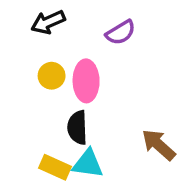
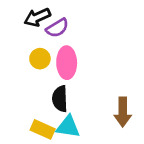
purple semicircle: (121, 33) -> (57, 28), moved
brown arrow: (159, 145) -> (123, 112), turned -132

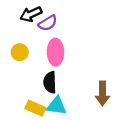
yellow circle: (40, 59) -> (20, 52), moved

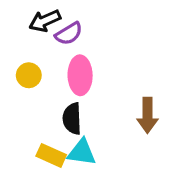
brown arrow: (102, 94) -> (147, 115), moved

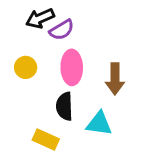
brown arrow: (147, 115) -> (115, 79), moved
cyan triangle: (82, 152) -> (99, 124), moved

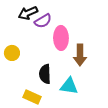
yellow circle: (26, 67) -> (12, 53), moved
pink ellipse: (72, 67) -> (61, 38), moved

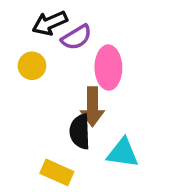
yellow circle: (12, 53) -> (32, 66), moved
brown arrow: (80, 55) -> (92, 107), moved

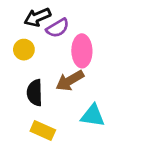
brown arrow: (92, 107) -> (70, 81), turned 60
black semicircle: (80, 132) -> (35, 93), moved

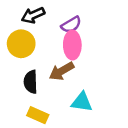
purple semicircle: (58, 28) -> (71, 25), moved
yellow circle: (24, 50) -> (21, 44), size x1.5

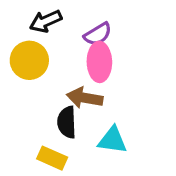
brown arrow: (62, 71) -> (85, 98), turned 40
black semicircle: (31, 82) -> (67, 122), moved

